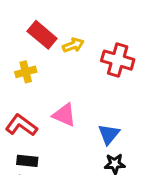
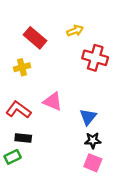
yellow arrow: (73, 45) -> (75, 31), moved

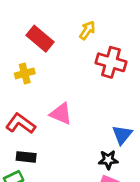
yellow arrow: (75, 31) -> (87, 30), turned -35
blue triangle: (88, 117) -> (122, 135), moved

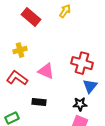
red cross: (111, 62) -> (82, 63), moved
yellow cross: (25, 73) -> (20, 50), moved
black rectangle: (26, 157) -> (39, 102), moved

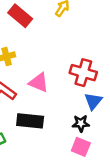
black rectangle: (39, 102) -> (30, 121), size x1.5

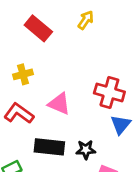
black star: (81, 123) -> (86, 150), moved

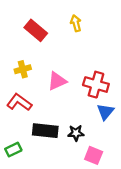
yellow arrow: (86, 20) -> (76, 23), turned -49
pink triangle: (59, 104) -> (57, 81), moved, turned -48

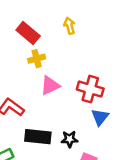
yellow cross: (23, 69) -> (37, 59), moved

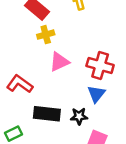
blue triangle: (100, 117) -> (96, 94), moved

